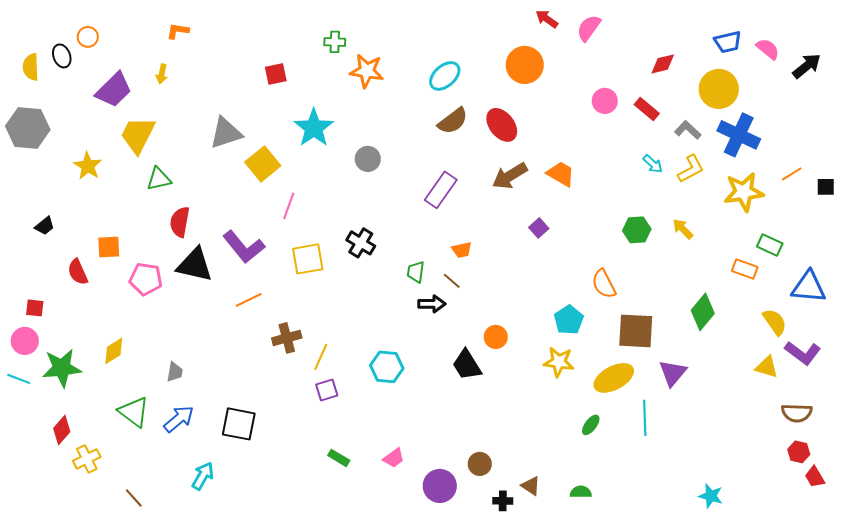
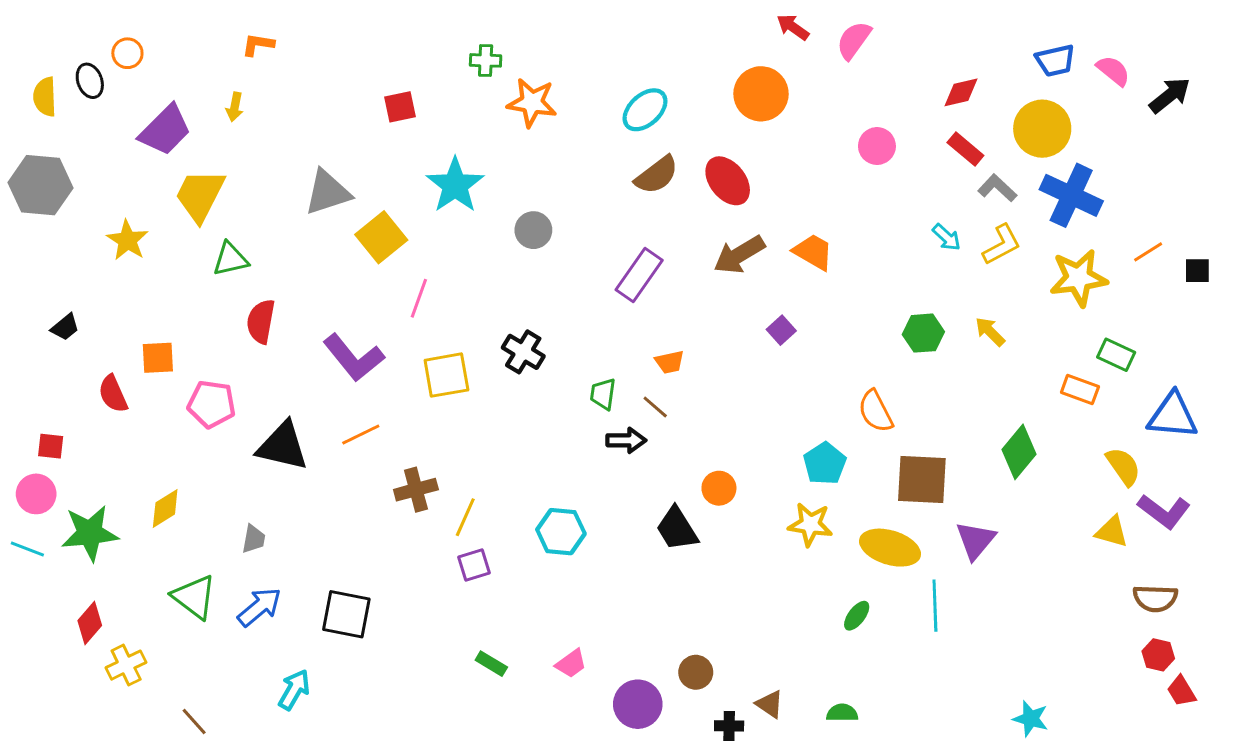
red rectangle: (647, 109) -> (965, 149), moved
black triangle: (195, 265) -> (283, 446), moved
yellow ellipse: (614, 378) -> (890, 548), turned 45

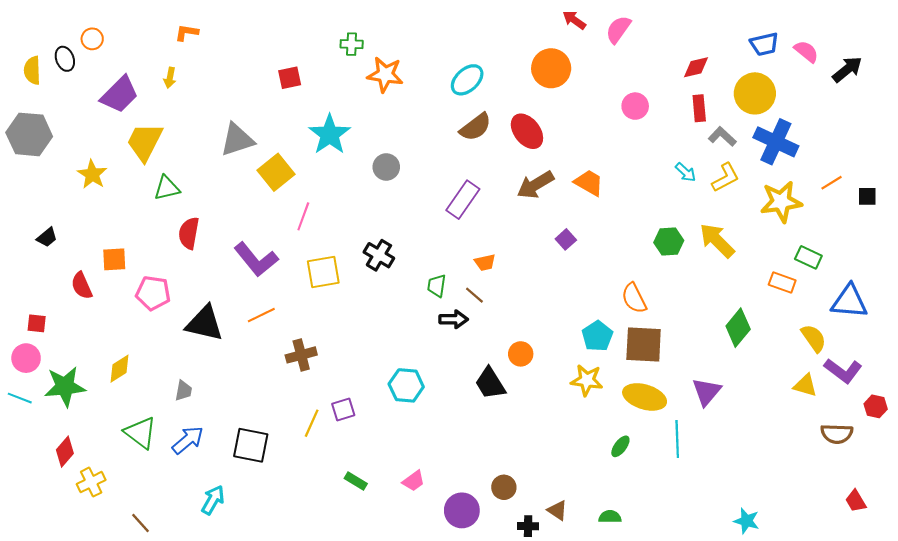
red rectangle: (965, 149) -> (699, 108), turned 45
yellow arrow: (990, 332) -> (717, 240), size x1.6
brown square: (922, 479) -> (644, 344), moved
yellow line: (465, 517) -> (312, 423), moved
red hexagon: (1158, 655) -> (876, 406), moved

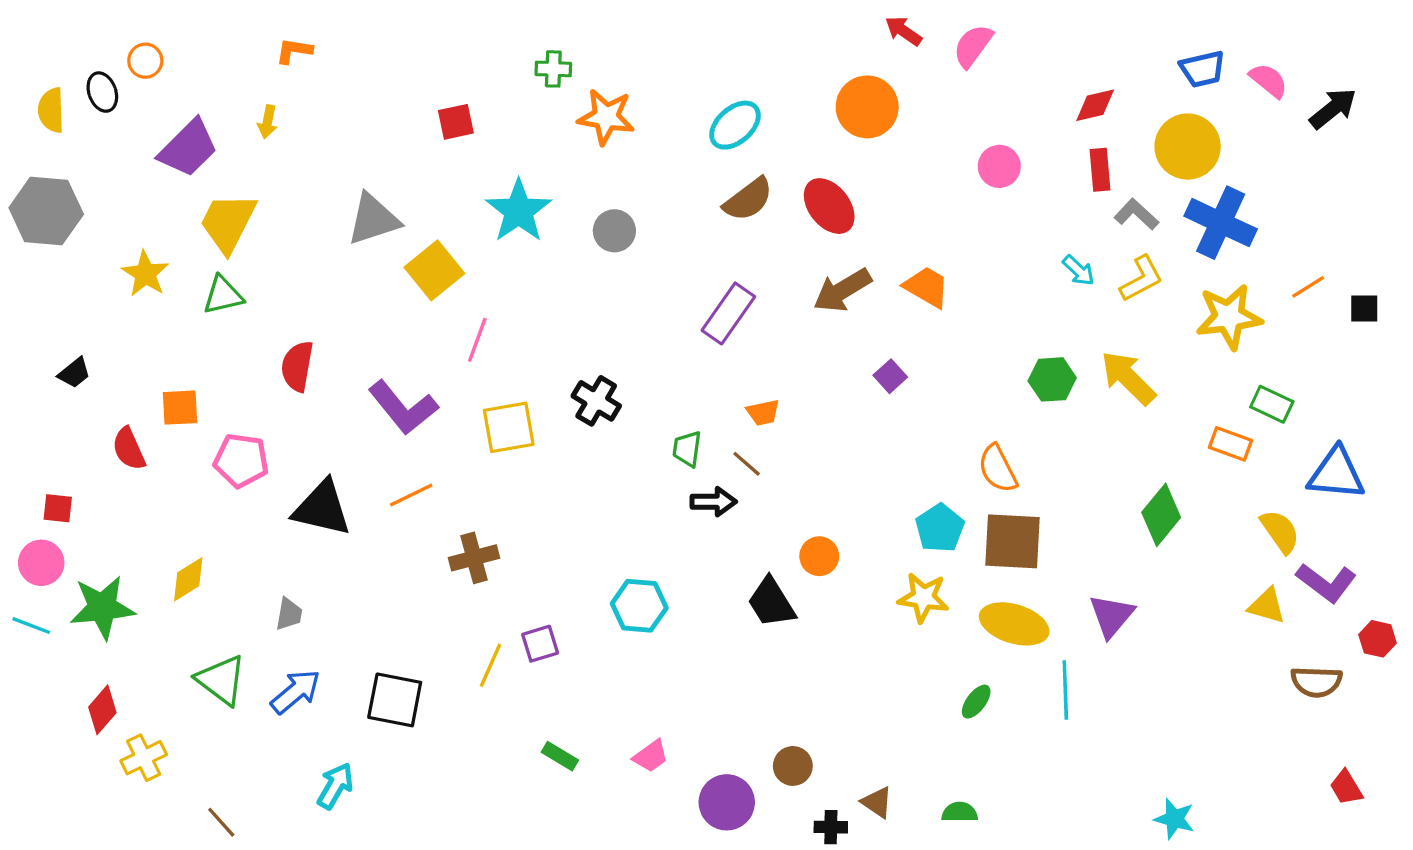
gray circle: (386, 167) -> (614, 231), moved
green triangle: (167, 188) -> (223, 295), moved

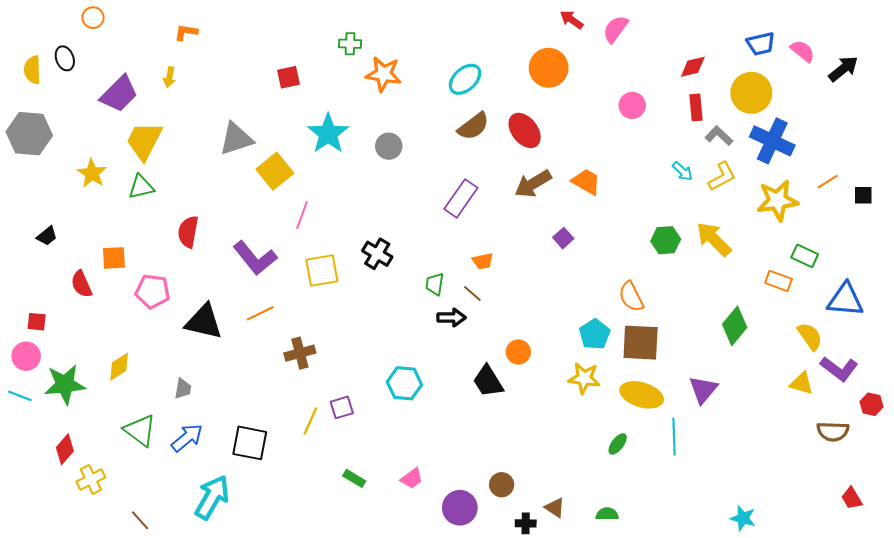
orange circle: (145, 61) -> (93, 18), moved
cyan arrow: (335, 786) -> (212, 497), size x1.5

